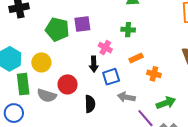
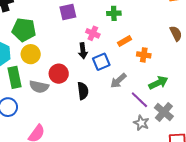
green pentagon: (57, 29) -> (24, 30), moved
gray arrow: (126, 97) -> (118, 81), turned -48

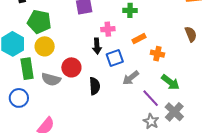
pink cross: (93, 33) -> (108, 29), turned -32
green arrow: (158, 83) -> (170, 82), turned 60

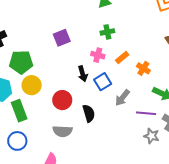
pink cross: (108, 29) -> (98, 55), moved, turned 32
orange cross: (157, 54) -> (143, 68), turned 32
gray semicircle: (51, 79) -> (63, 131), moved
purple line: (151, 98) -> (146, 113), turned -30

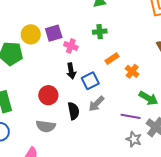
pink cross: (98, 55) -> (71, 46), moved
yellow circle: (32, 85) -> (31, 34), moved
gray arrow: (122, 98) -> (96, 104), moved

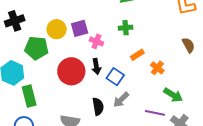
blue square: (90, 81) -> (115, 77), turned -30
red circle: (48, 95) -> (71, 71), moved, size x1.4

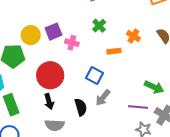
green cross: (126, 28) -> (99, 26), turned -32
orange rectangle: (137, 55) -> (114, 51), turned 32
black arrow: (96, 66) -> (49, 102), moved
orange cross: (157, 68) -> (133, 36), moved

